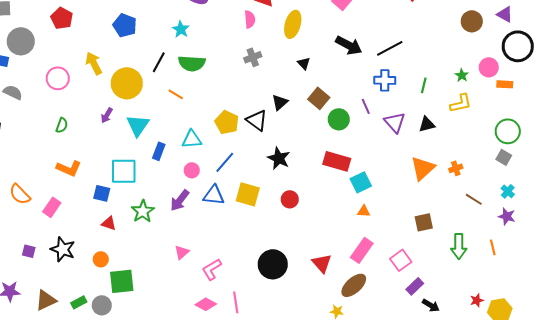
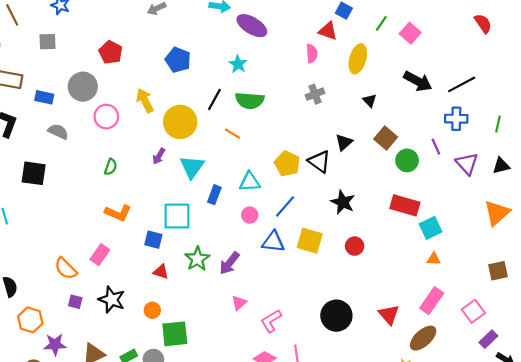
gray circle: (21, 41) -> (83, 87), moved
orange semicircle: (20, 194) -> (66, 269), moved
purple arrow: (180, 200) -> (229, 263), moved

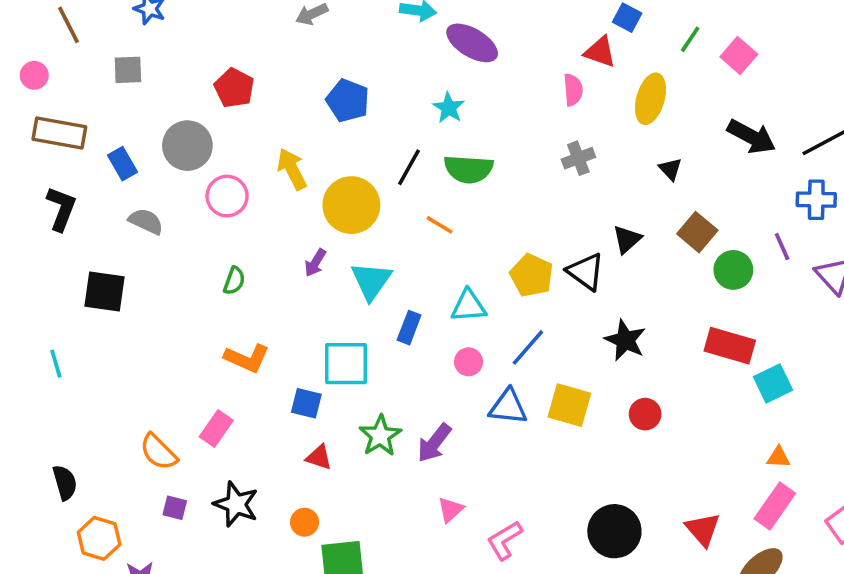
blue rectangle: (44, 97) -> (123, 164), turned 48
orange triangle: (434, 259) -> (778, 457), moved

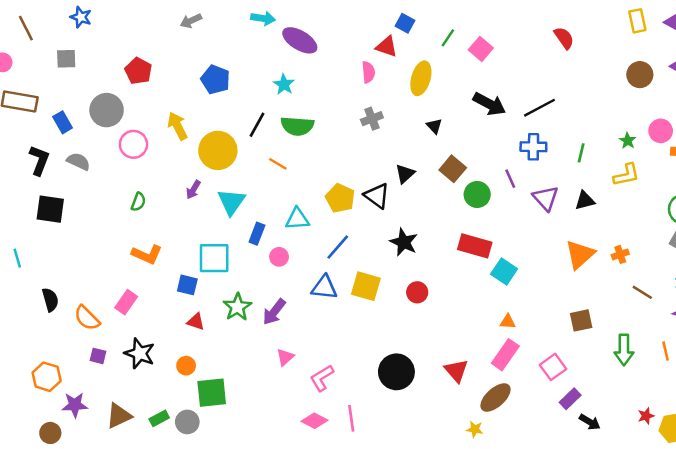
black L-shape: (61, 209) -> (39, 160), moved
pink circle: (468, 362) -> (279, 257), moved
cyan square: (773, 383) -> (504, 272), turned -30
black semicircle: (65, 483) -> (50, 300), moved

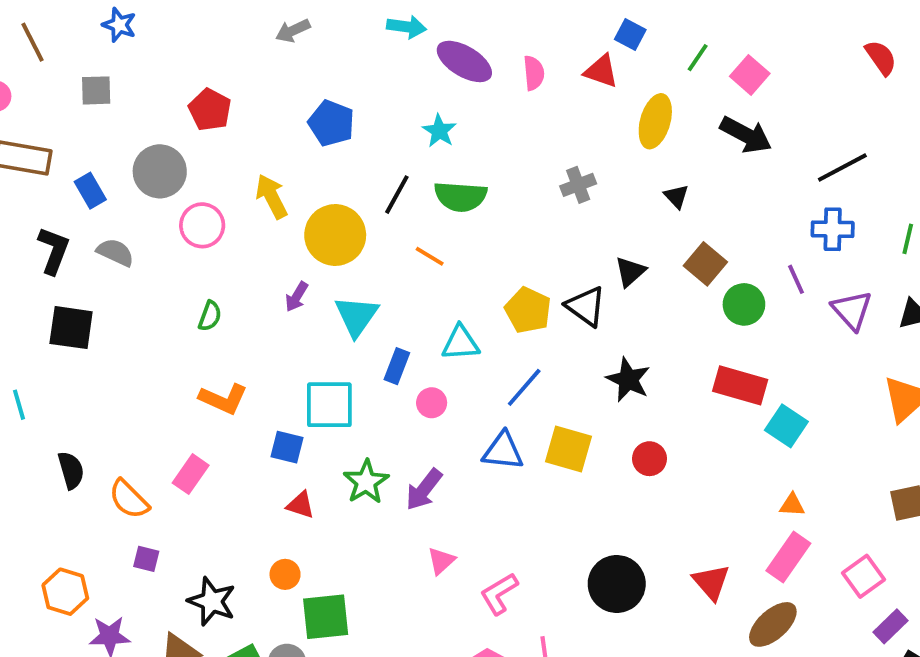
pink semicircle: (368, 72) -> (534, 73), moved
black arrow: (489, 104) -> (746, 135), moved
black star: (140, 353) -> (212, 601), moved

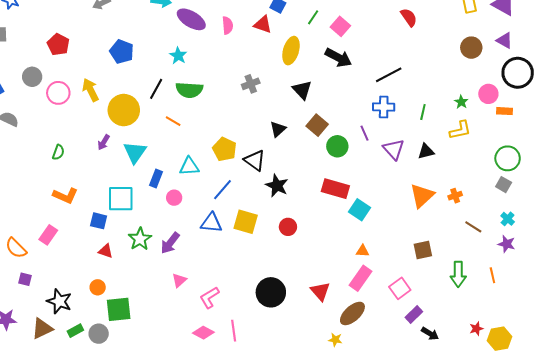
gray circle: (160, 171) -> (32, 77), size x0.7
black triangle: (676, 196) -> (302, 90), size x1.5
pink circle: (202, 225) -> (58, 93), moved
black triangle: (586, 306) -> (255, 160), moved

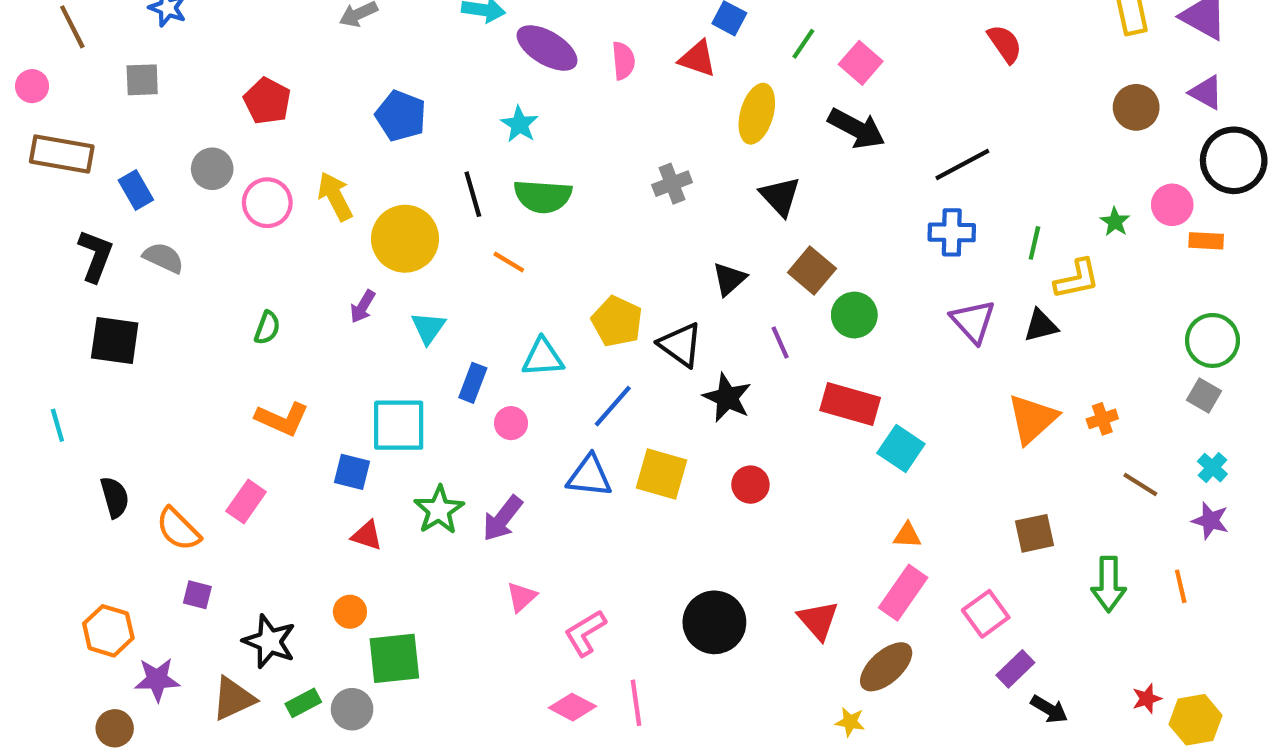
black line: (156, 89) -> (473, 194), turned -45
yellow L-shape: (460, 130) -> (1077, 279), moved
purple line: (365, 133) -> (780, 343), moved
cyan triangle: (135, 152) -> (428, 328), size x0.7

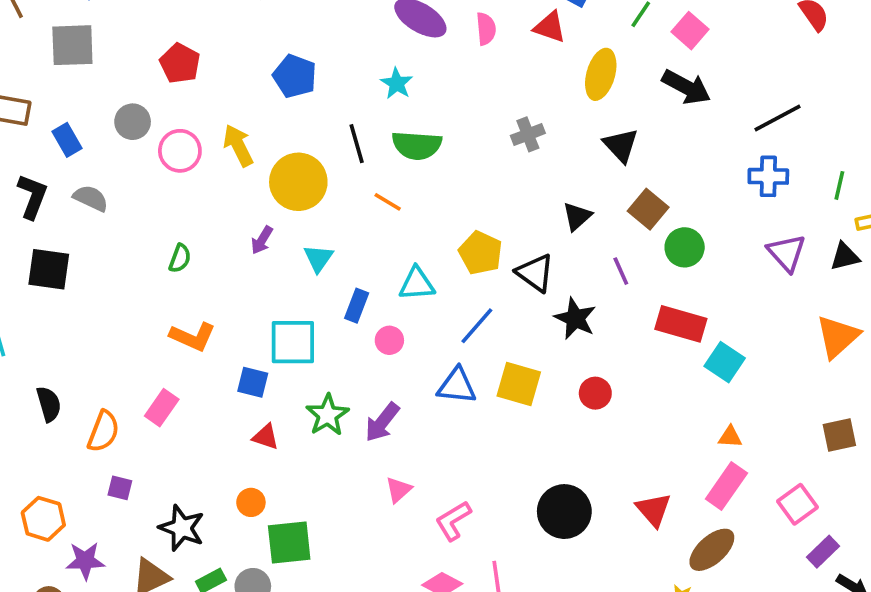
gray square: (142, 80) -> (72, 45), size x1.5
orange semicircle: (178, 529) -> (103, 431), turned -114

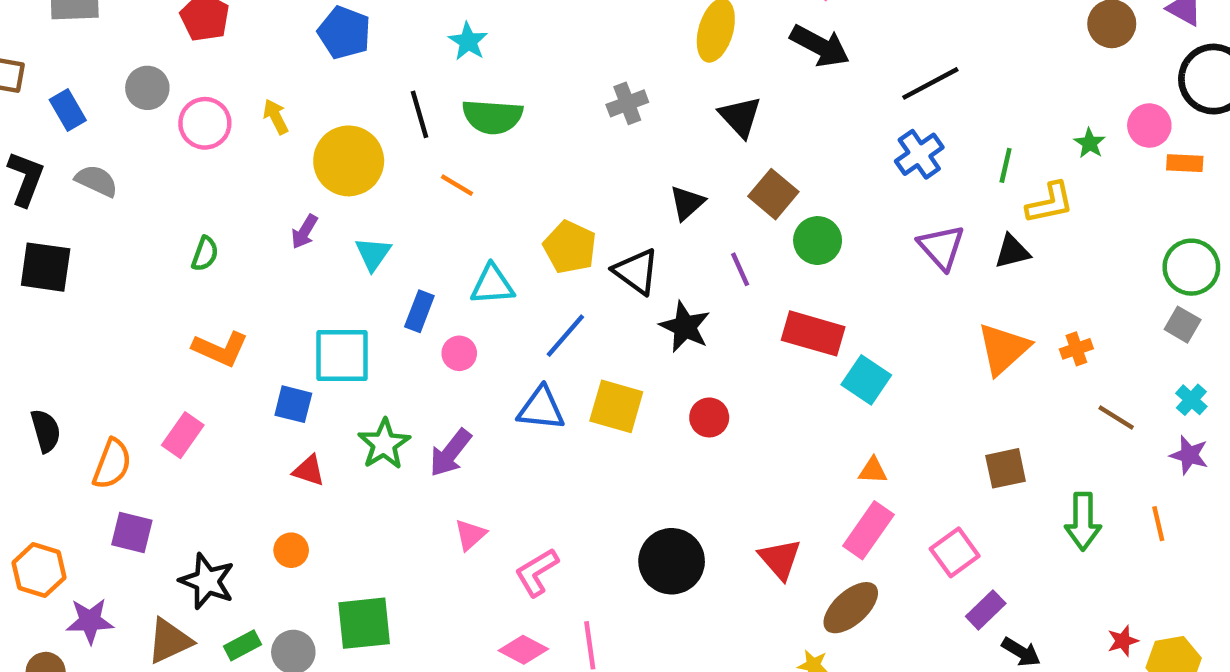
yellow arrow: (238, 145) -> (276, 117), size x0.7
blue cross: (768, 176) -> (919, 154), turned -36
purple square: (120, 488) -> (132, 532), size x1.4
green square: (289, 542) -> (364, 623), moved

